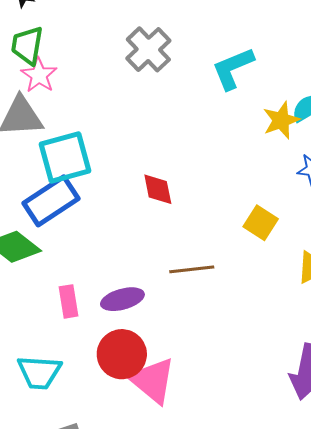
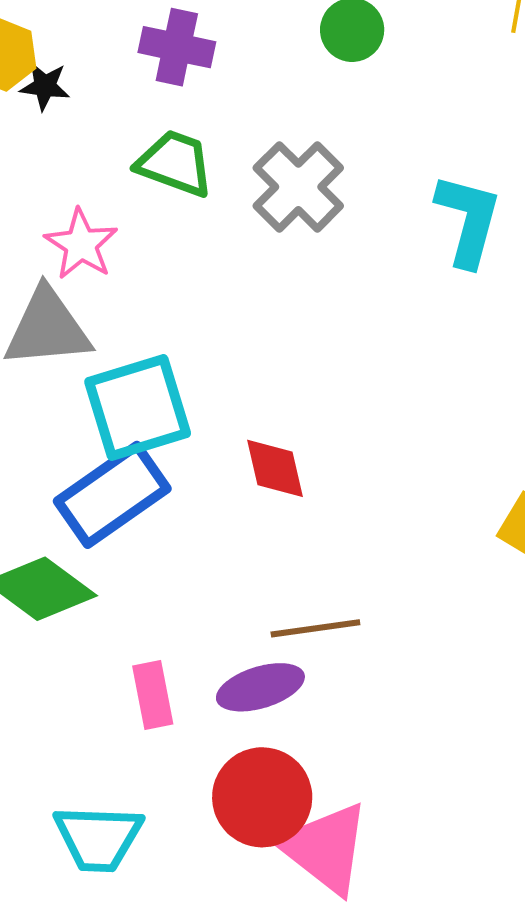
green trapezoid: (27, 45) -> (175, 163), moved, turned 102
cyan L-shape: (233, 68) -> (468, 220), turned 129
red diamond: (158, 189) -> (275, 468), moved
brown line: (192, 269) -> (315, 628), moved

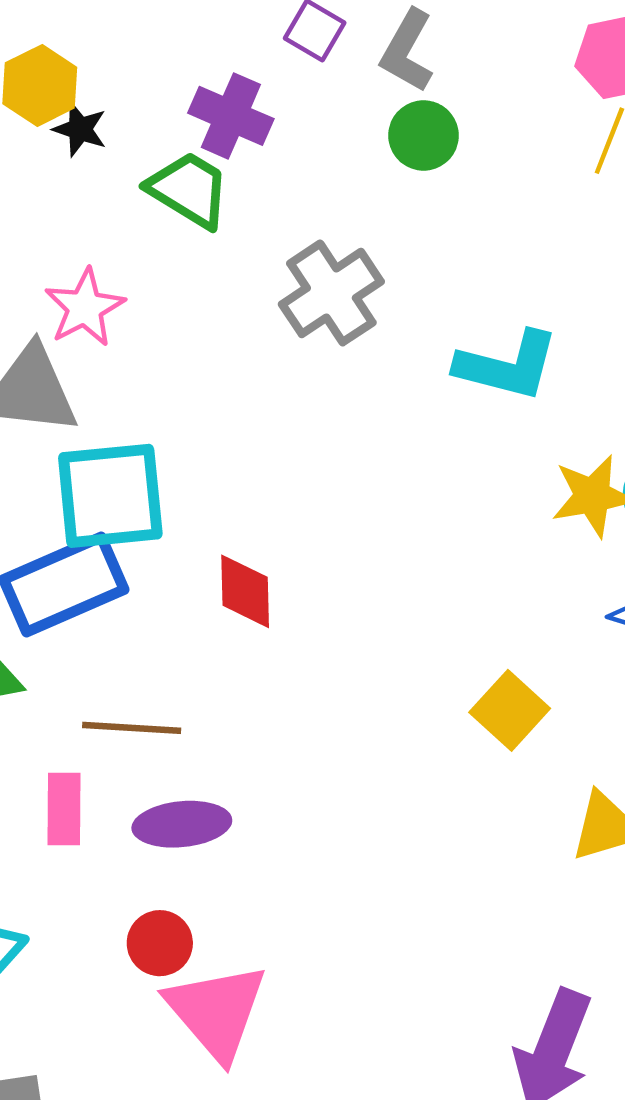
green trapezoid: (175, 163) -> (189, 190), moved
cyan L-shape: (468, 220) -> (507, 366), turned 78
brown line: (315, 628) -> (132, 728), moved
red circle: (262, 797) -> (160, 943), size x0.6

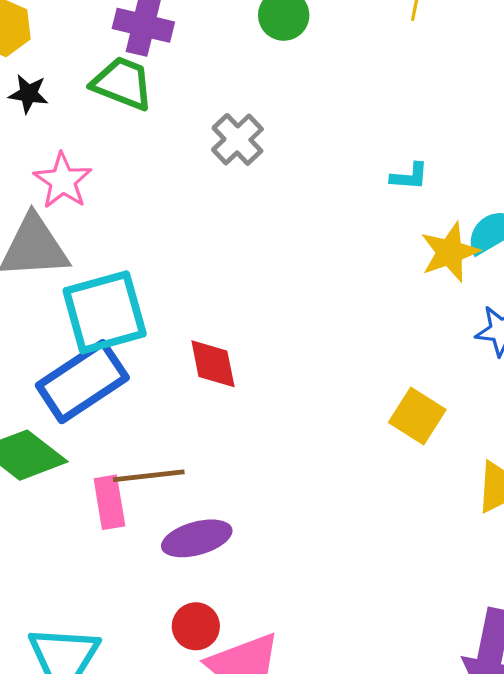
black star: (80, 129) -> (28, 94), moved
gray cross: (331, 293) -> (237, 139), size x0.7
cyan L-shape: (507, 366) -> (409, 176), moved, size x0.5
pink rectangle: (64, 809) -> (109, 502), moved

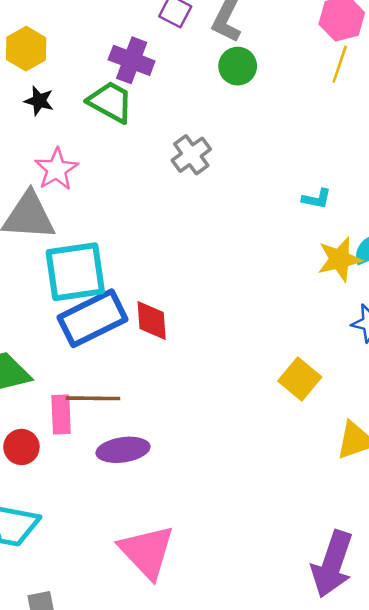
blue rectangle: (82, 382) -> (92, 318), moved
red circle: (196, 626) -> (21, 447), moved

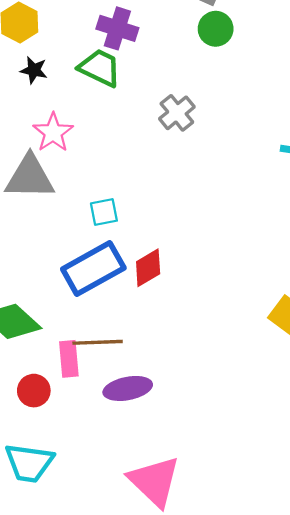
cyan square: (75, 272) -> (104, 212), moved, size x0.5
red diamond: (152, 321) -> (148, 268), turned 66

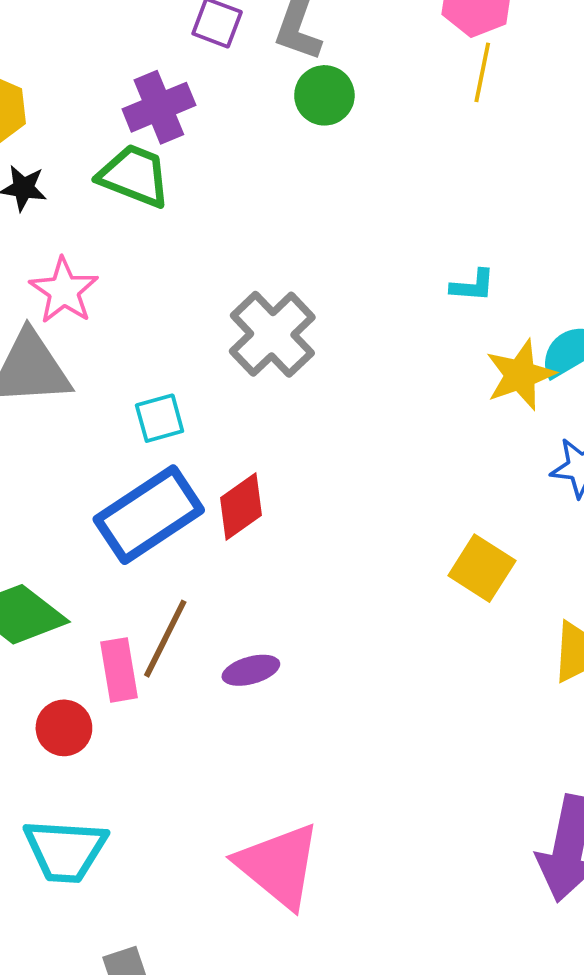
purple cross: (117, 28) -> (159, 107), turned -36
gray cross: (177, 113) -> (272, 334), moved, size x1.4
brown line: (98, 342) -> (165, 639), turned -57
purple ellipse: (128, 388) -> (251, 670), moved, size x0.7

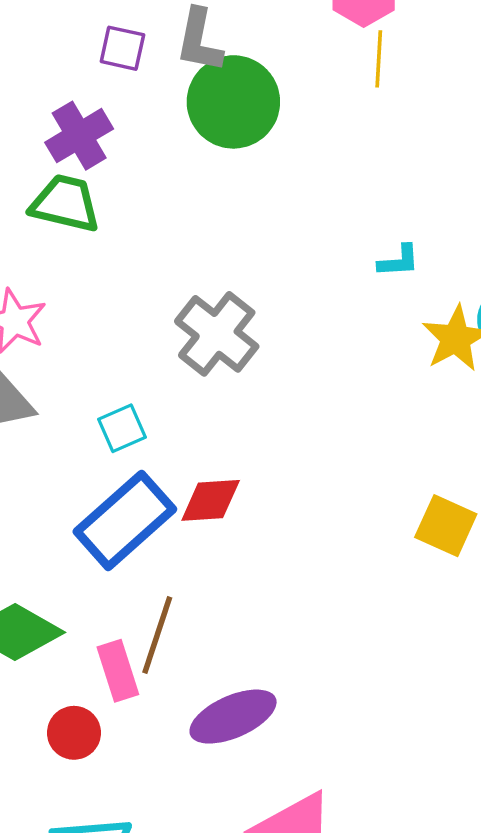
green circle: (324, 95) -> (233, 102), size x1.6
red diamond: (241, 507) -> (211, 500), turned 40
purple ellipse: (251, 670) -> (233, 717), moved, size x1.6

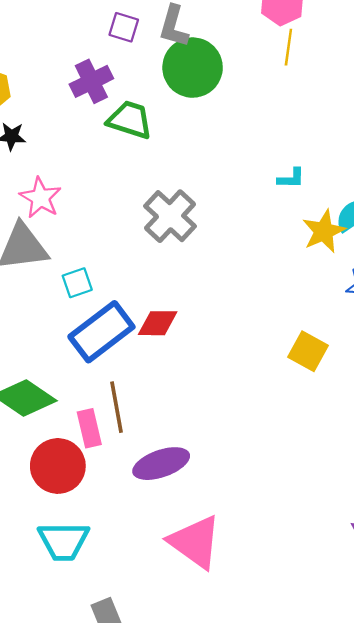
green trapezoid: (65, 203) -> (130, 120), moved
cyan square: (122, 428) -> (77, 283), moved
brown line: (157, 635) -> (116, 407), turned -33
red circle: (74, 733) -> (58, 466), size x1.6

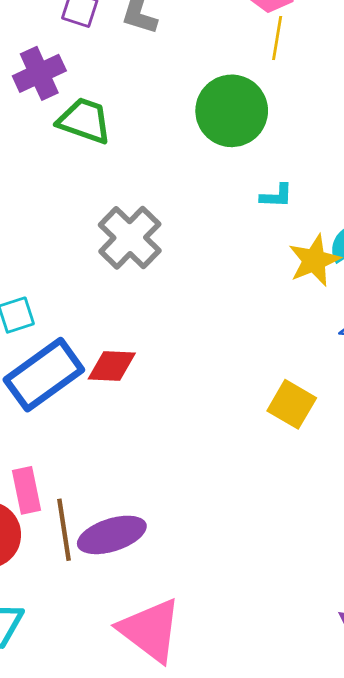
green circle: (193, 68) -> (232, 111), moved
brown line: (116, 407) -> (64, 530), moved

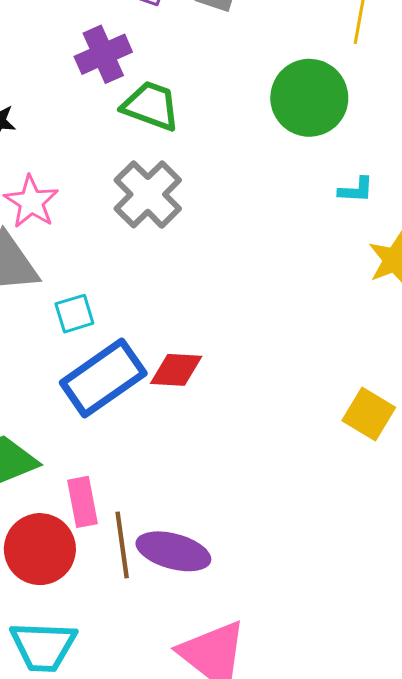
gray cross: (130, 238) -> (148, 194), moved
purple ellipse: (112, 535) -> (173, 551), turned 32

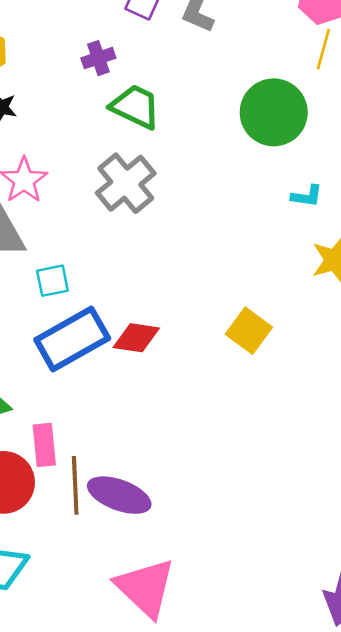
purple cross: (103, 54) -> (98, 58), size x0.7
yellow square: (369, 414) -> (249, 331), moved

